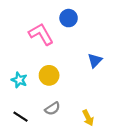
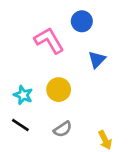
blue triangle: (95, 60) -> (97, 60), moved
black line: (20, 117) -> (20, 125), moved

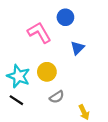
cyan star: (23, 95) -> (19, 76), size x1.5
gray semicircle: (63, 129) -> (57, 97), moved

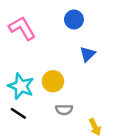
pink L-shape: (39, 33) -> (22, 28), moved
gray semicircle: (57, 97) -> (64, 110), turned 32

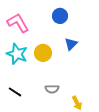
yellow circle: (53, 81) -> (43, 53), moved
cyan star: (21, 86) -> (17, 54), moved

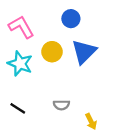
blue triangle: (71, 44) -> (84, 52), size x1.6
yellow circle: (43, 53) -> (52, 52), moved

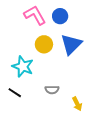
pink L-shape: (21, 27) -> (35, 15), moved
cyan star: (20, 64) -> (23, 66), moved

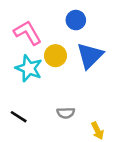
pink L-shape: (35, 15) -> (28, 33), moved
cyan star: (23, 66) -> (29, 68), moved

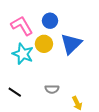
blue circle: (76, 20) -> (50, 21), moved

